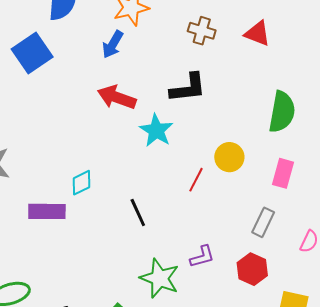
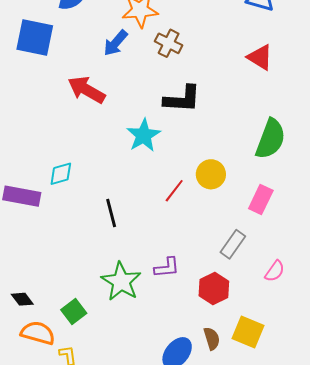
brown cross: (202, 31) -> (169, 43), moved
blue square: (32, 53) -> (35, 37), turned 36
red arrow: (117, 97) -> (86, 90), moved

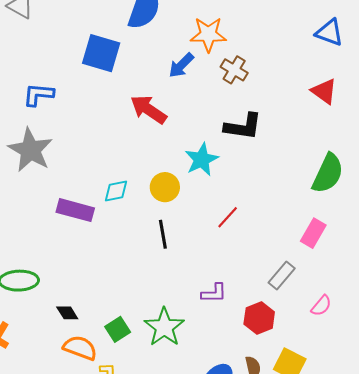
yellow circle: (211, 174) -> (165, 187), moved
green star: (121, 281) -> (164, 327), moved

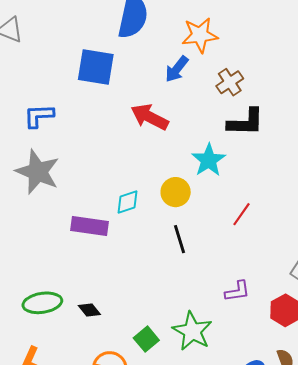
brown cross: (234, 70) -> (230, 82), moved, turned 32
black diamond: (67, 313) -> (89, 310), moved

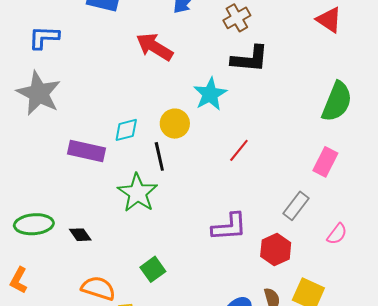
black line: (179, 239) -> (159, 156), moved
purple L-shape: (237, 291) -> (229, 227), size x1.4
green star: (192, 331) -> (138, 193), moved
green square: (146, 339) -> (153, 269), moved

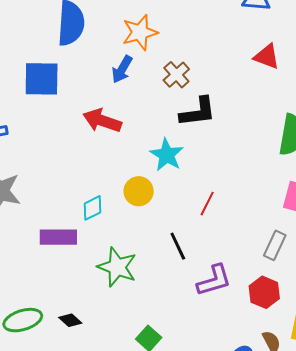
black line: (159, 156) -> (178, 246), moved

